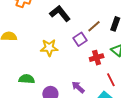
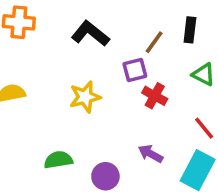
purple square: (80, 39) -> (135, 70), turned 32
red cross: (97, 58) -> (155, 96), moved, turned -32

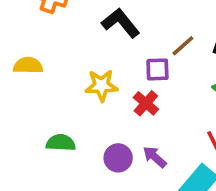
red cross: (155, 96) -> (146, 103), moved
purple circle: (105, 176) -> (118, 158), moved

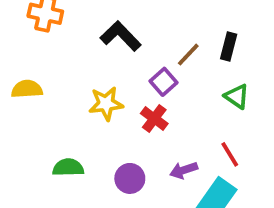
purple square: (157, 69) -> (163, 82), turned -35
purple arrow: (155, 157) -> (184, 170), moved, turned -55

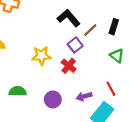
black L-shape: (121, 36) -> (69, 18), moved

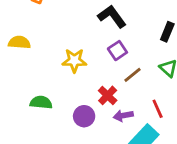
brown line: (90, 30) -> (133, 75), moved
red cross: (69, 66) -> (108, 95), moved

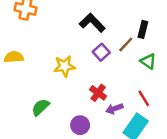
brown line: (133, 75) -> (126, 44), moved
green semicircle: (41, 102) -> (40, 107), turned -42
purple circle: (84, 116) -> (80, 125), moved

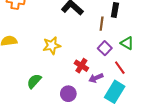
brown line: (126, 44) -> (102, 24), turned -32
purple square: (101, 52) -> (105, 48), moved
green triangle: (148, 61) -> (127, 43), moved

